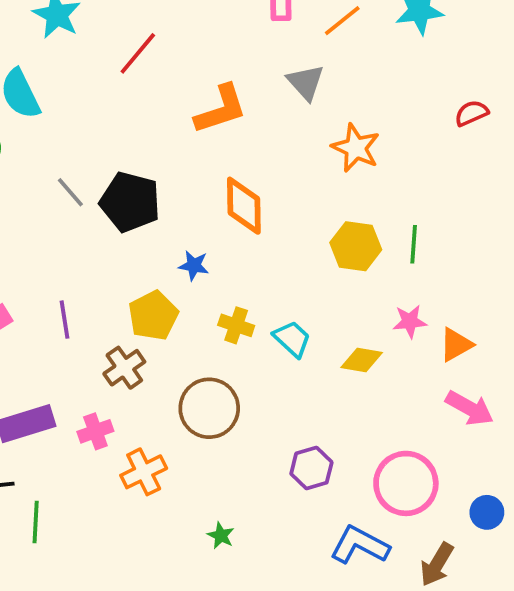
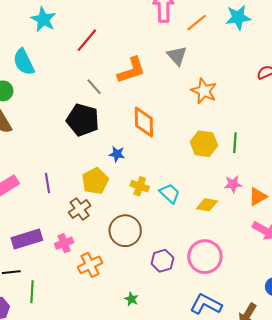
gray line: (70, 192) -> (94, 87), moved
purple hexagon: (311, 468) -> (162, 261), moved
pink circle: (406, 483) -> (205, 257), moved

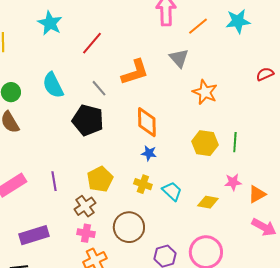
cyan semicircle: (24, 62) -> (53, 85), moved
blue star: (117, 154) -> (149, 153), moved
pink cross: (64, 243) -> (86, 233), moved, turned 30

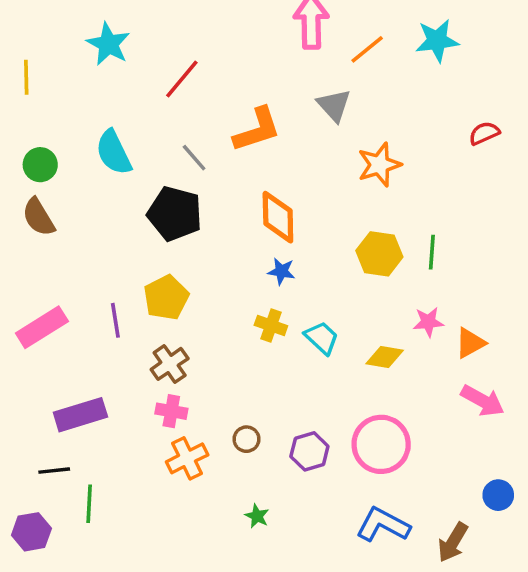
orange star: (205, 92) -> (379, 165), turned 30
yellow pentagon: (100, 179) -> (166, 298), moved
brown circle: (129, 227) -> (247, 439), moved, size x0.5

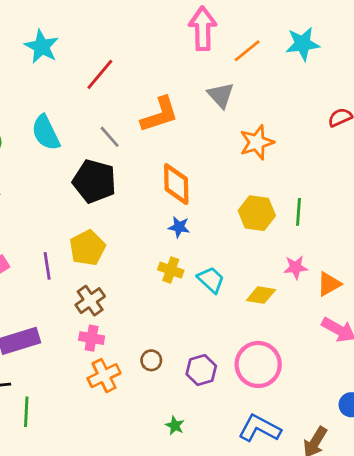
green star: (257, 516) -> (175, 426), moved

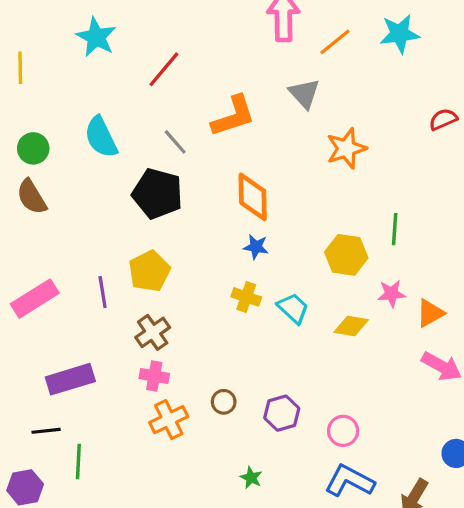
yellow hexagon: (257, 213) -> (346, 255), moved
pink circle: (258, 364) -> (343, 431), moved, size x0.6

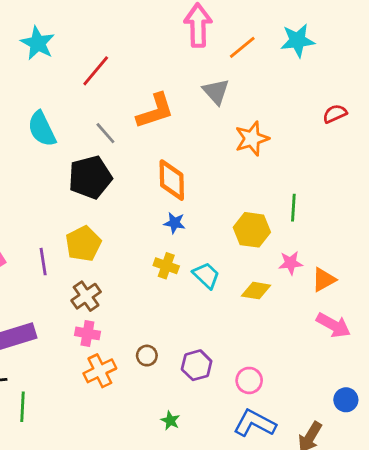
black pentagon: (157, 194) -> (90, 177), turned -30

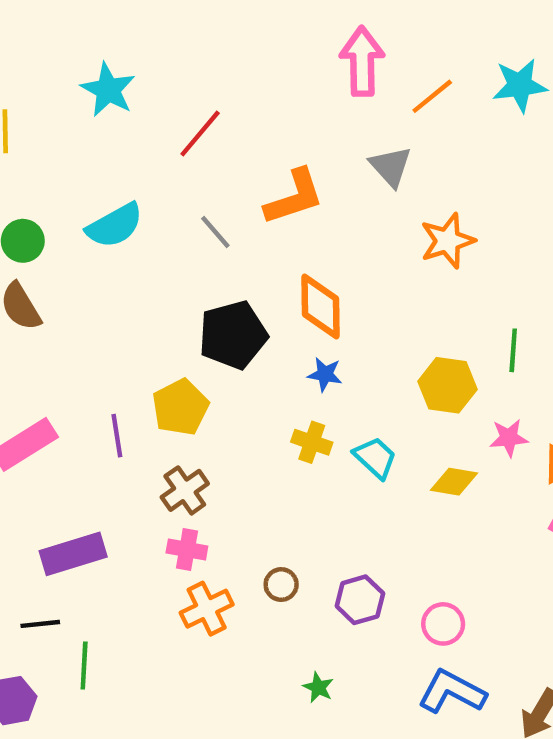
cyan semicircle: (42, 129) -> (115, 225), turned -93
black pentagon: (90, 177) -> (233, 335), moved

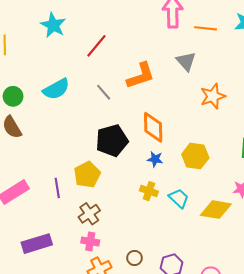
orange line: (432, 96) -> (206, 28), turned 45
yellow hexagon: (447, 385) -> (195, 156), moved
yellow diamond: (454, 482) -> (216, 210), size x1.4

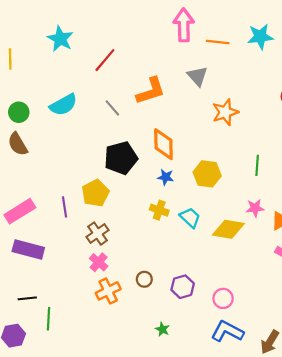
pink cross: (90, 242) -> (99, 262), turned 30
purple rectangle: (37, 244) -> (28, 249), moved, turned 32

